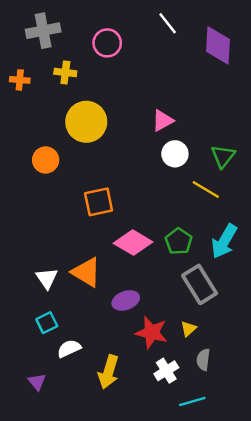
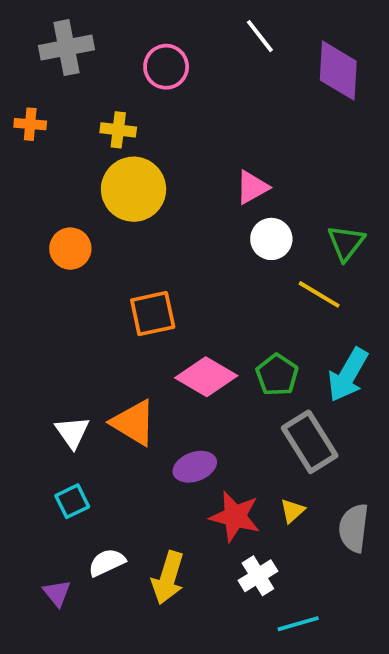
yellow cross: (65, 73) -> (118, 130), moved
white semicircle: (69, 348) -> (107, 562), moved
gray semicircle: (203, 360) -> (354, 528), moved, size x1.4

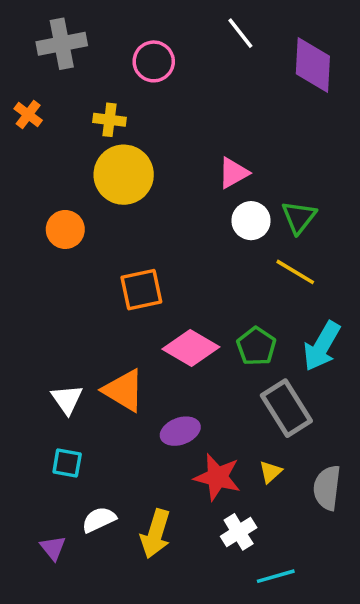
orange cross: (30, 124) -> (28, 115), turned 32
green triangle: (346, 243) -> (299, 217), moved
cyan square: (72, 501) -> (67, 463), turned 36

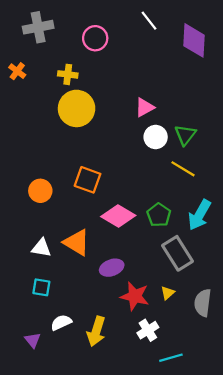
orange circle: (65, 229) -> (40, 191), moved
orange square: (141, 290) -> (88, 180), turned 32
white triangle: (67, 399) -> (41, 248), turned -45

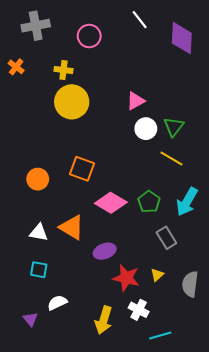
gray rectangle: (178, 253) -> (166, 238), size x0.7
white cross: (148, 330) -> (139, 310), turned -30
yellow arrow: (96, 331) -> (104, 320), moved

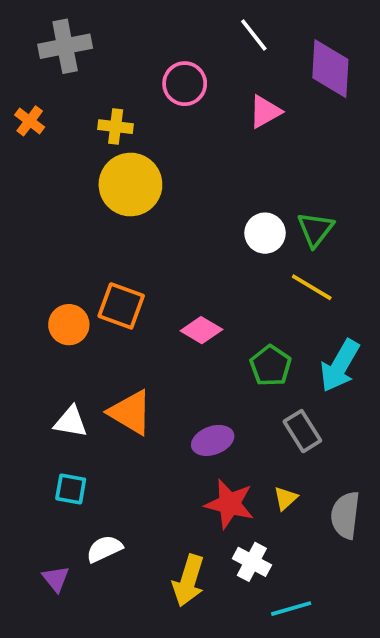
pink circle: (89, 36) -> (185, 84), moved
pink triangle: (136, 101) -> (265, 112), moved
orange square: (82, 169) -> (121, 306), moved
pink diamond: (111, 203) -> (201, 330), moved, size x0.7
purple ellipse: (105, 251) -> (213, 440), moved

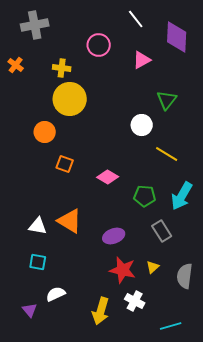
green triangle: (315, 229) -> (167, 100), moved
orange square: (121, 306) -> (65, 164), size x0.7
orange circle: (69, 325) -> (45, 132), moved
green pentagon: (271, 366) -> (145, 196), turned -30
cyan line: (291, 609) -> (171, 326), moved

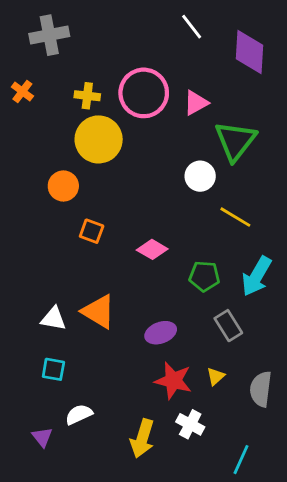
pink circle: (99, 45) -> (144, 93), moved, size x1.5
pink triangle: (142, 60) -> (196, 103), moved
green triangle: (167, 100) -> (235, 141), size x1.5
cyan line: (171, 326) -> (241, 460), turned -50

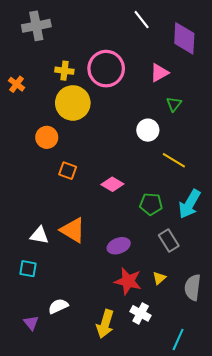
orange cross: (22, 92) -> (17, 84), moved
pink triangle: (196, 103) -> (159, 73), moved
green triangle: (235, 141) -> (174, 104), size x0.5
cyan square: (53, 369) -> (28, 269), moved

